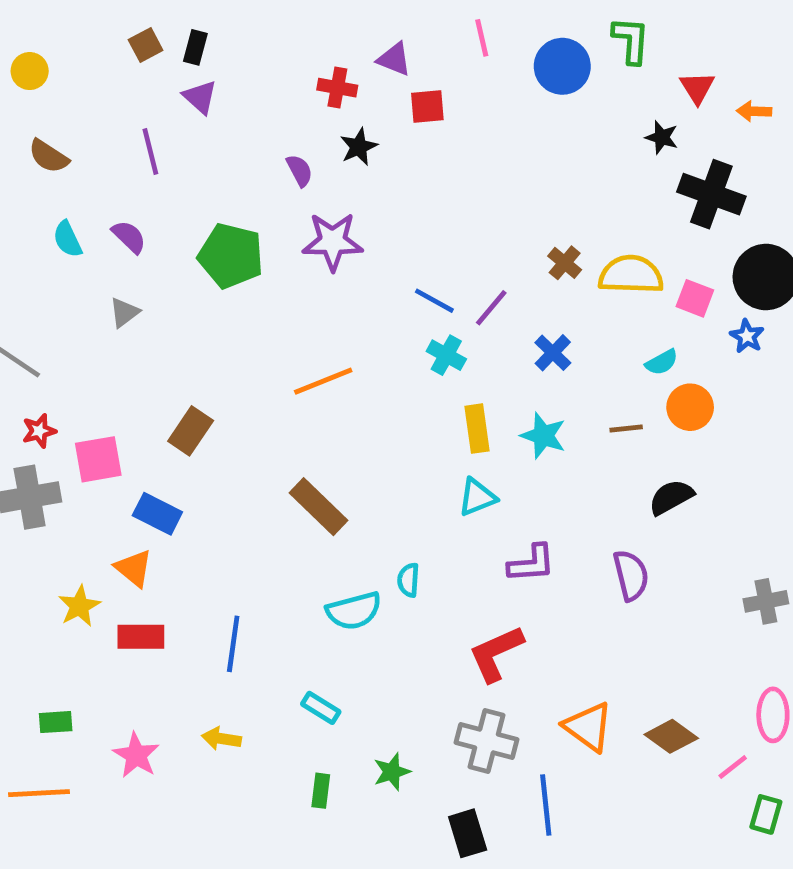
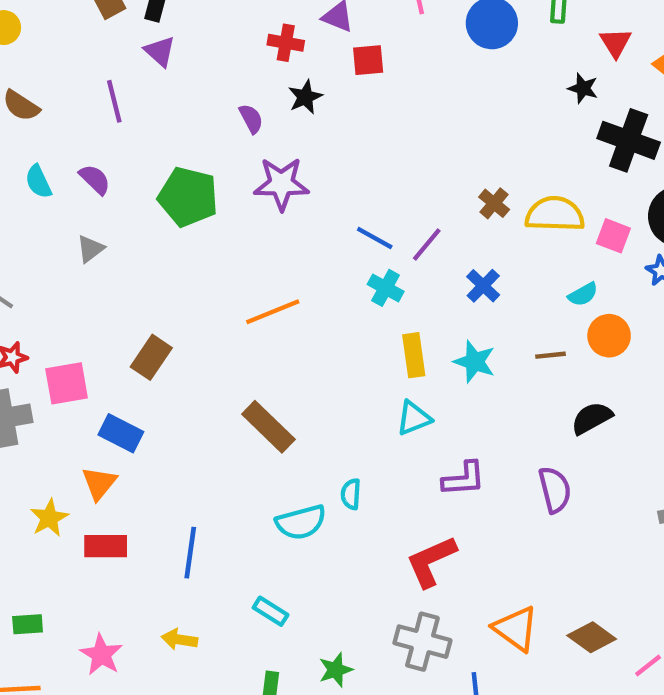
orange triangle: (134, 568) -> (99, 483), turned 30

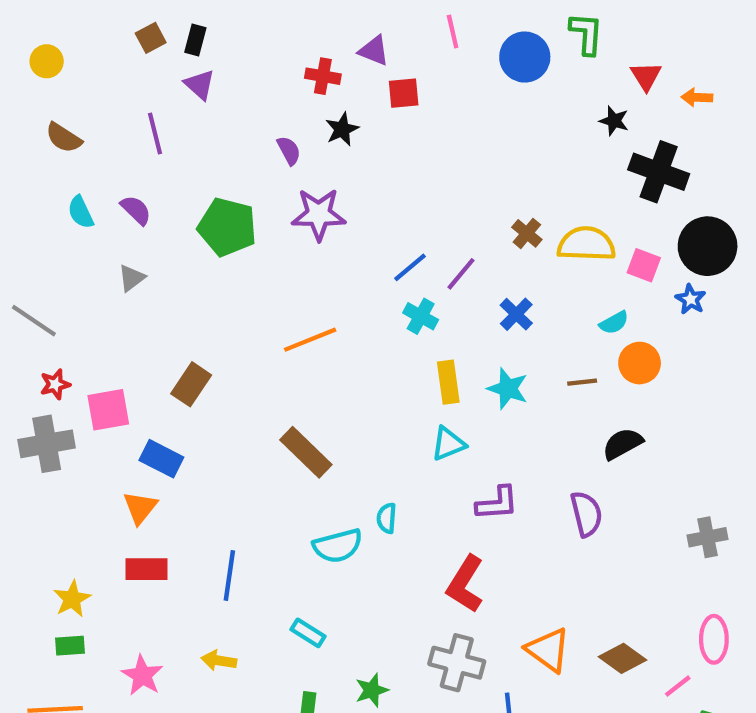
blue line: (375, 238) -> (410, 267), turned -69
yellow star: (49, 518) -> (72, 599), moved
red L-shape: (431, 561) -> (465, 584), turned -34

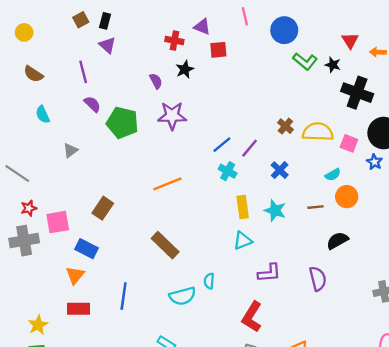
green L-shape: (586, 34) -> (305, 61), moved, turned 125
purple semicircle: (136, 210) -> (92, 104), moved
blue line: (229, 576) -> (124, 296), moved

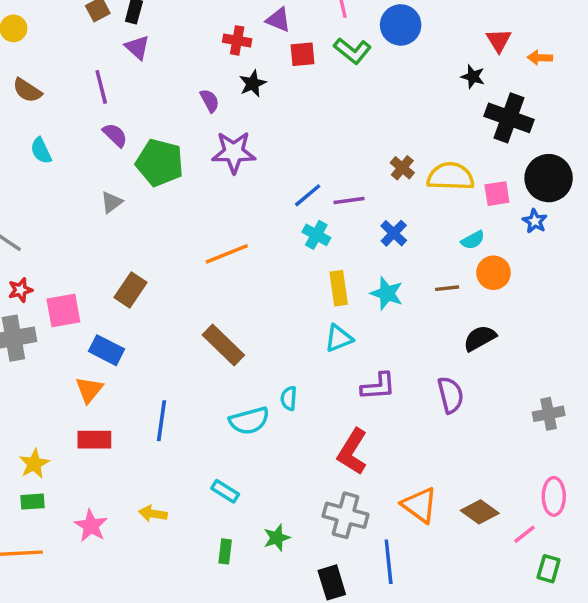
green L-shape: (305, 61) -> (352, 51), moved
pink square: (349, 143) -> (497, 194), turned -30
purple line: (250, 148) -> (349, 200), turned 42
gray triangle: (70, 150) -> (112, 202), moved

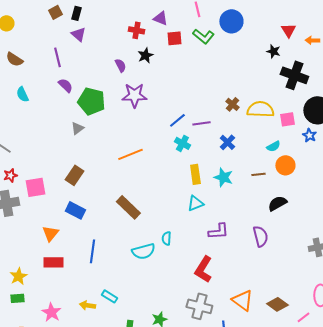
gray triangle: (112, 202) -> (77, 128), moved
blue rectangle: (106, 350) -> (75, 210), moved
cyan rectangle: (225, 491) -> (109, 296), moved

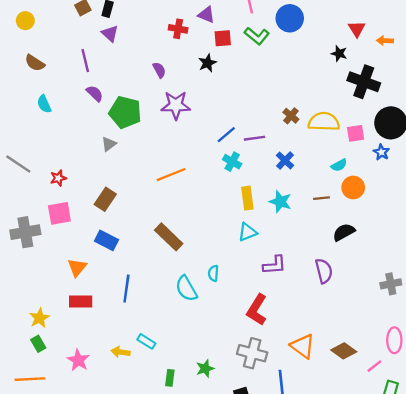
black star: (145, 55) -> (207, 63), moved
red star: (10, 175) -> (58, 178), moved
cyan semicircle: (143, 251) -> (186, 289), turned 75
green rectangle: (17, 298) -> (38, 344), turned 64

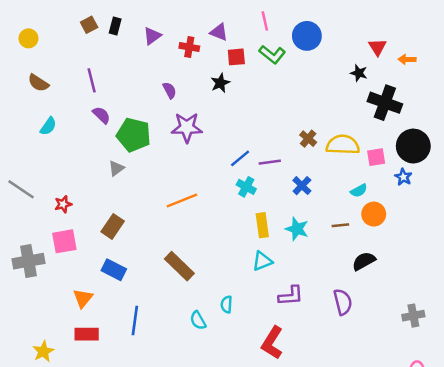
purple triangle: (110, 34) -> (152, 36), moved, turned 42
cyan semicircle: (44, 104) -> (48, 126), turned -120
cyan semicircle: (186, 289) -> (198, 320), size x0.7

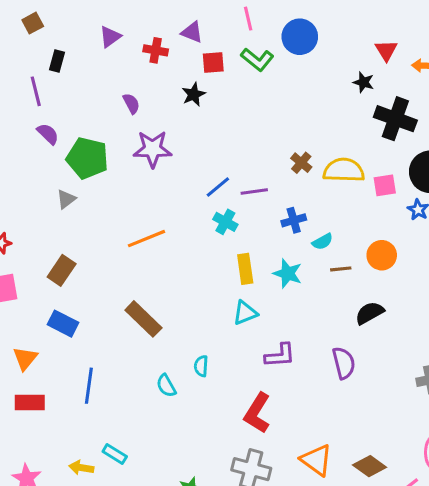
black rectangle: (115, 26) -> (57, 61), moved
blue cross: (302, 186) -> (294, 220), turned 30
cyan semicircle: (359, 191) -> (323, 242), moved

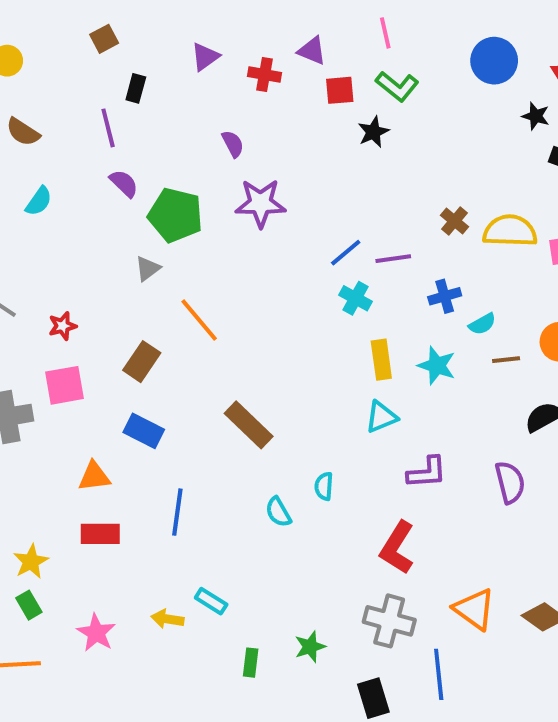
blue circle: (300, 37) -> (494, 61), moved
black star: (194, 94) -> (373, 132), moved
orange line: (147, 239) -> (199, 320), moved, turned 72
orange triangle: (25, 358) -> (94, 476), turned 44

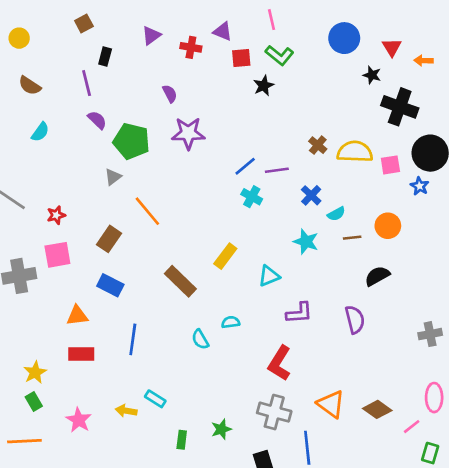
blue cross: (445, 296) -> (311, 195), turned -30
yellow rectangle: (381, 360) -> (225, 256), moved, turned 45
cyan semicircle: (324, 486) -> (231, 322), turned 78

